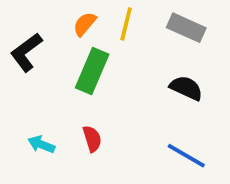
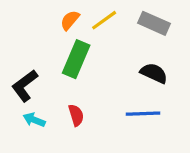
yellow line: (126, 24) -> (104, 20), turned 40
black L-shape: (26, 52) -> (25, 86), moved
blue line: (186, 156) -> (143, 114), moved, turned -32

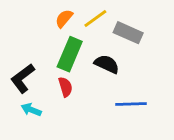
gray rectangle: (154, 23) -> (128, 33), moved
black semicircle: (154, 73) -> (107, 64), moved
red semicircle: (76, 115) -> (65, 87), moved

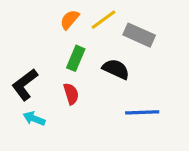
green rectangle: (70, 54) -> (76, 58), size x0.7

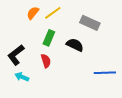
orange semicircle: (70, 20) -> (33, 13), moved
yellow line: (104, 20) -> (53, 13), moved
blue line: (142, 112) -> (105, 73), moved

